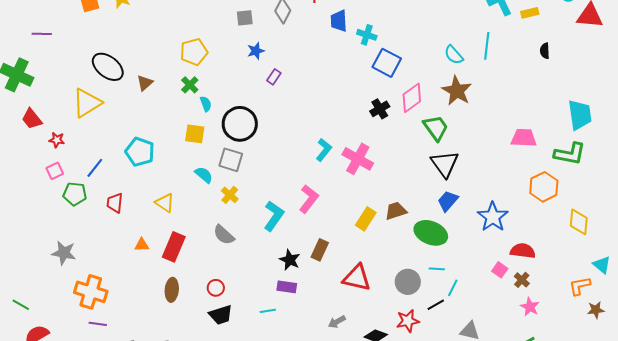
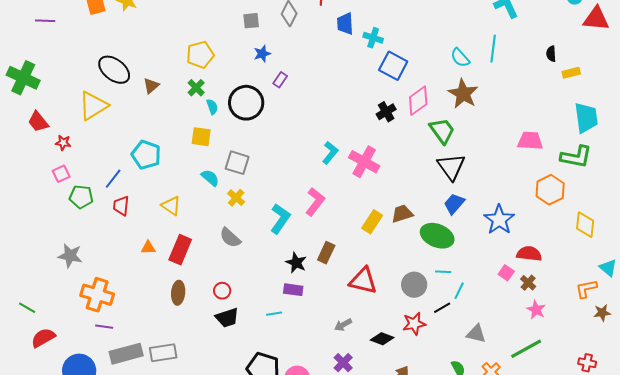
yellow rectangle: (530, 13) -> (571, 73), moved
purple line: (42, 34) -> (45, 21), moved
black circle: (240, 124) -> (246, 103), moved
blue line: (95, 168) -> (113, 179), moved

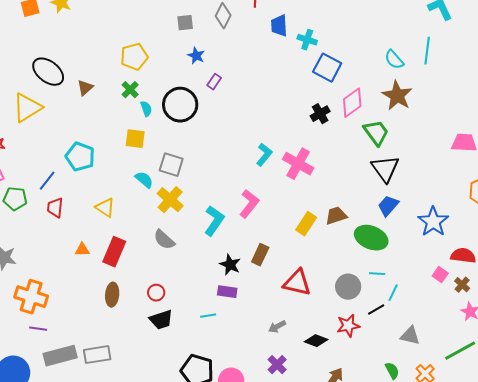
blue star: (262, 54) -> (196, 56), turned -30
yellow cross: (236, 198) -> (170, 200), size x1.5

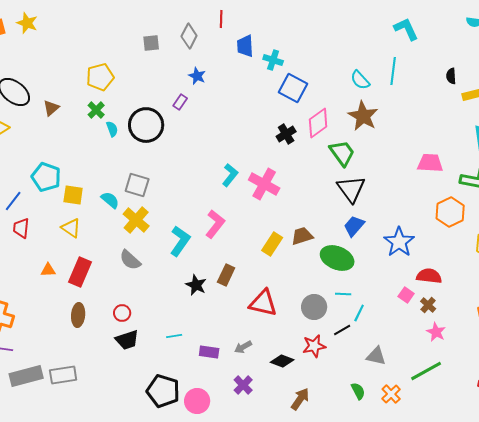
blue star: (196, 56) -> (197, 76), moved
yellow square: (135, 139) -> (73, 195), moved
purple rectangle: (227, 292) -> (209, 352), moved

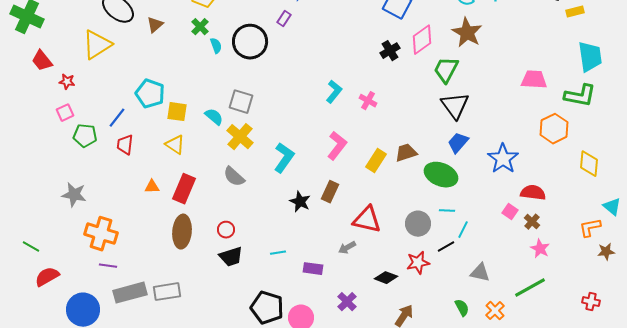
green trapezoid: (342, 153) -> (446, 70), turned -116
pink cross: (264, 184) -> (368, 101), size x0.6
pink L-shape: (215, 224) -> (337, 146), moved
brown ellipse: (78, 315) -> (182, 232), size x1.4
gray arrow: (243, 347) -> (347, 248), moved

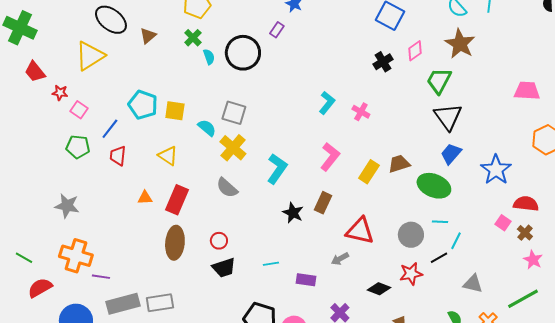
pink diamond: (422, 40) -> (415, 51), size x0.7
yellow square: (177, 112) -> (175, 111), moved
pink square: (65, 113) -> (79, 110), moved, turned -30
orange cross: (101, 234) -> (76, 256), moved

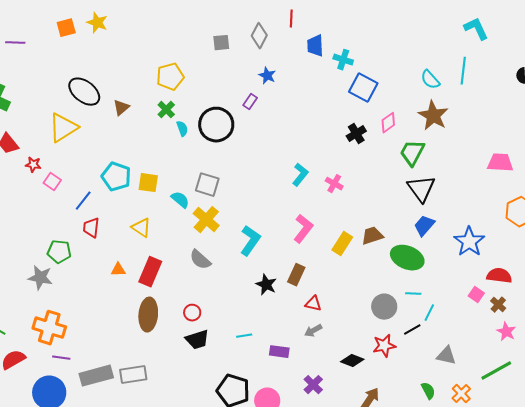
green pentagon: (78, 147) -> (59, 252), moved
red triangle: (360, 231) -> (313, 304), moved, size x0.6
purple line: (101, 277) -> (61, 358), moved

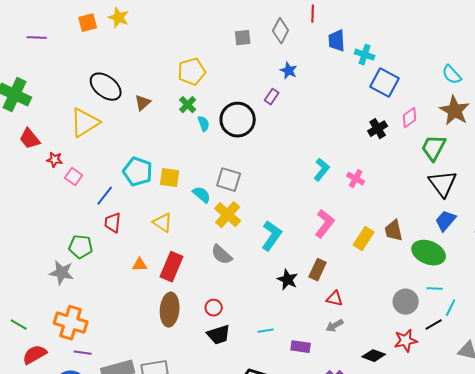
brown trapezoid: (372, 236) -> (394, 231), turned -85

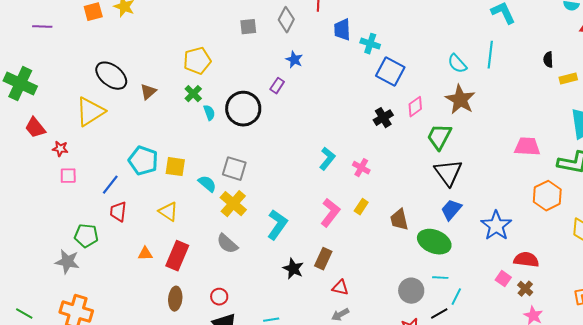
pink square: (74, 177) -> (68, 176), moved, turned -36
yellow rectangle: (364, 239) -> (361, 207), moved, size x0.7
brown ellipse: (170, 310) -> (175, 299), size x0.7

